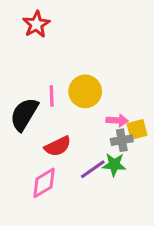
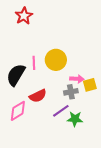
gray cross: (122, 140) -> (71, 92), moved
green star: (114, 165) -> (75, 119), moved
pink diamond: (44, 183) -> (18, 111), moved

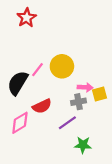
pink line: (34, 63) -> (38, 70), turned 40
green star: (75, 119) -> (83, 145), moved

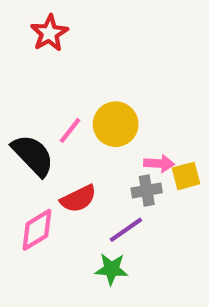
black semicircle: (18, 83) -> (33, 155), turned 105
green star: (83, 145) -> (111, 269), moved

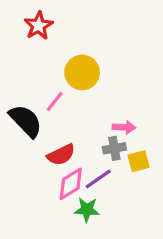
yellow circle: (116, 124) -> (82, 72), moved
yellow square: (186, 176) -> (139, 161), moved
pink diamond: (37, 230) -> (71, 184), moved

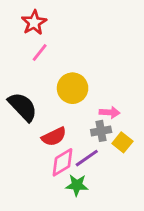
yellow circle: (82, 72) -> (73, 88), moved
pink line: (55, 101) -> (40, 52), moved
yellow square: (139, 161) -> (122, 142), turned -36

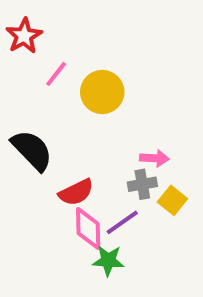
red star: (34, 23) -> (24, 36), moved
yellow circle: (73, 88) -> (102, 92), moved
pink diamond: (63, 162) -> (88, 228), turned -60

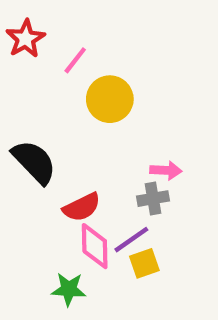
pink line: (56, 74) -> (75, 60), moved
yellow square: (172, 200) -> (144, 263), moved, turned 32
green star: (108, 261) -> (69, 289), moved

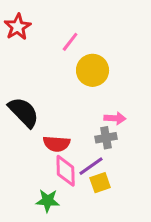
pink line: (75, 60) -> (70, 42), moved
yellow circle: (110, 99) -> (93, 70), moved
red semicircle: (82, 207) -> (57, 144), turned 30

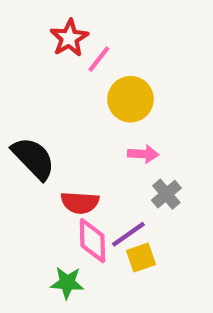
red star: (18, 27) -> (69, 38), moved
pink arrow: (115, 118) -> (143, 154), moved
gray cross: (106, 138) -> (166, 194), moved, turned -30

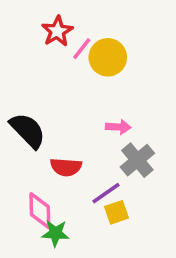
yellow circle: (130, 99) -> (108, 57), moved
gray cross: (166, 194) -> (137, 160), size x1.4
pink diamond: (92, 241) -> (40, 211), moved

